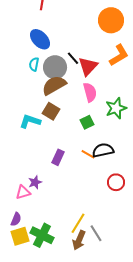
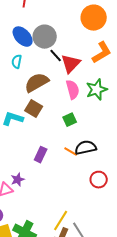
gray circle: (55, 67) -> (45, 37), moved
green star: (116, 108) -> (97, 90), moved

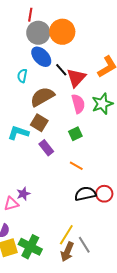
orange circle: (94, 18) -> (62, 32), moved
blue ellipse: (23, 37) -> (41, 57), moved
gray circle: (45, 37) -> (38, 33), moved
black semicircle: (86, 148) -> (85, 194), moved
purple rectangle: (41, 155) -> (46, 148), moved, turned -63

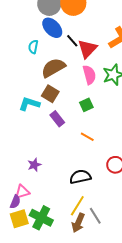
black semicircle: (85, 194) -> (80, 177), moved
pink triangle: (11, 204) -> (22, 192), moved

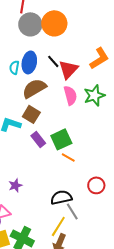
blue ellipse: (52, 28) -> (29, 62), moved, turned 55
green square: (86, 105) -> (61, 139), moved, size x1.5
gray line: (95, 216) -> (72, 211), moved

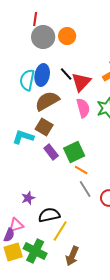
orange circle: (54, 23) -> (67, 36), size x0.7
cyan semicircle: (14, 67) -> (27, 80), size x1.5
black semicircle: (61, 197) -> (49, 215), moved
gray line: (72, 211) -> (85, 189), moved
yellow line: (58, 226) -> (60, 231), moved

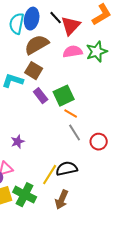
pink semicircle: (83, 108) -> (73, 52), turned -84
black semicircle: (49, 215) -> (67, 169), moved

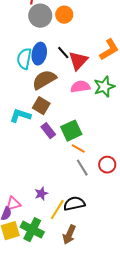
purple star: (18, 142) -> (41, 194), moved
red circle: (99, 142) -> (107, 165), moved

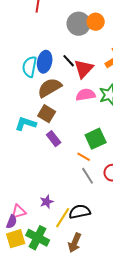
orange circle: (64, 15) -> (96, 22), moved
gray circle: (40, 16) -> (79, 24), moved
green square: (71, 131) -> (96, 139), moved

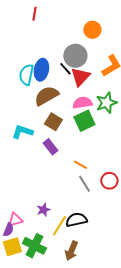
gray circle: (79, 24) -> (75, 56), moved
brown square: (47, 114) -> (53, 122), moved
green square: (96, 139) -> (84, 121), moved

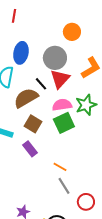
black line: (65, 69) -> (41, 84), moved
blue ellipse: (41, 70) -> (21, 53), moved
red circle: (109, 181) -> (86, 202), moved

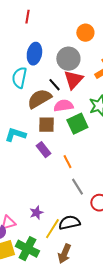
pink semicircle: (62, 105) -> (63, 106), moved
brown square: (33, 124) -> (46, 125), turned -30
orange line: (60, 167) -> (67, 162), moved, turned 32

